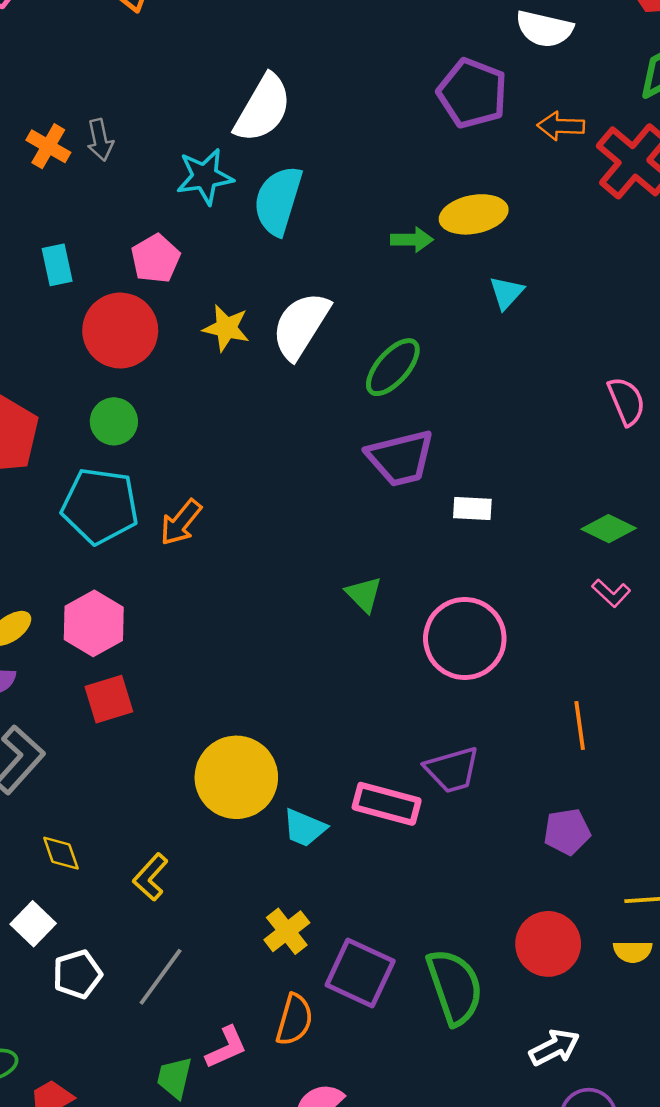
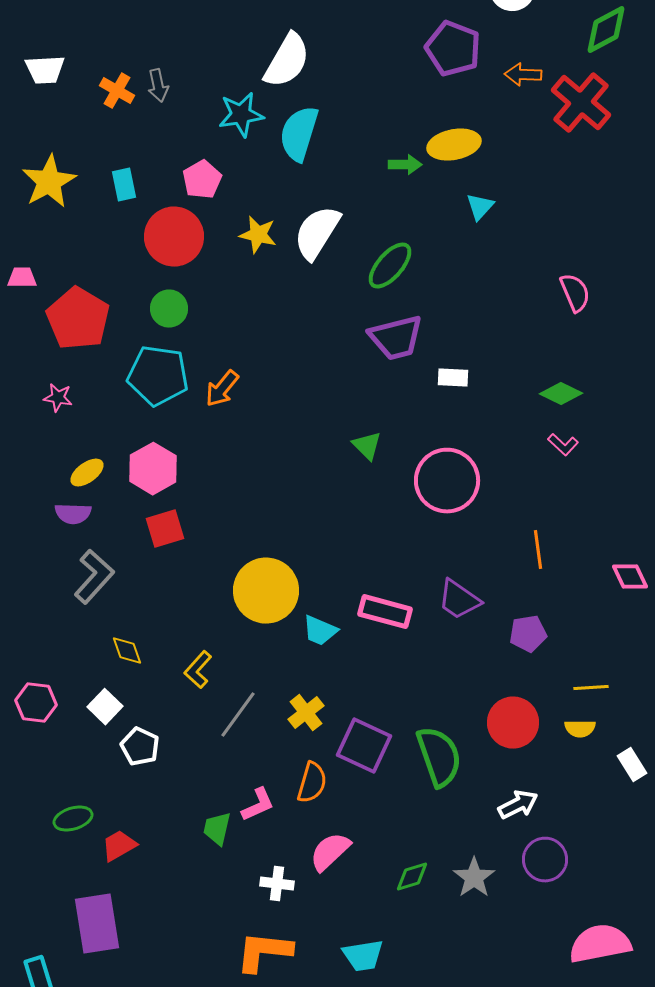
purple trapezoid: (452, 770) -> (459, 600), moved, turned 51
white pentagon: (77, 974) -> (140, 747), turned -30
gray line: (161, 977) -> (238, 715), moved

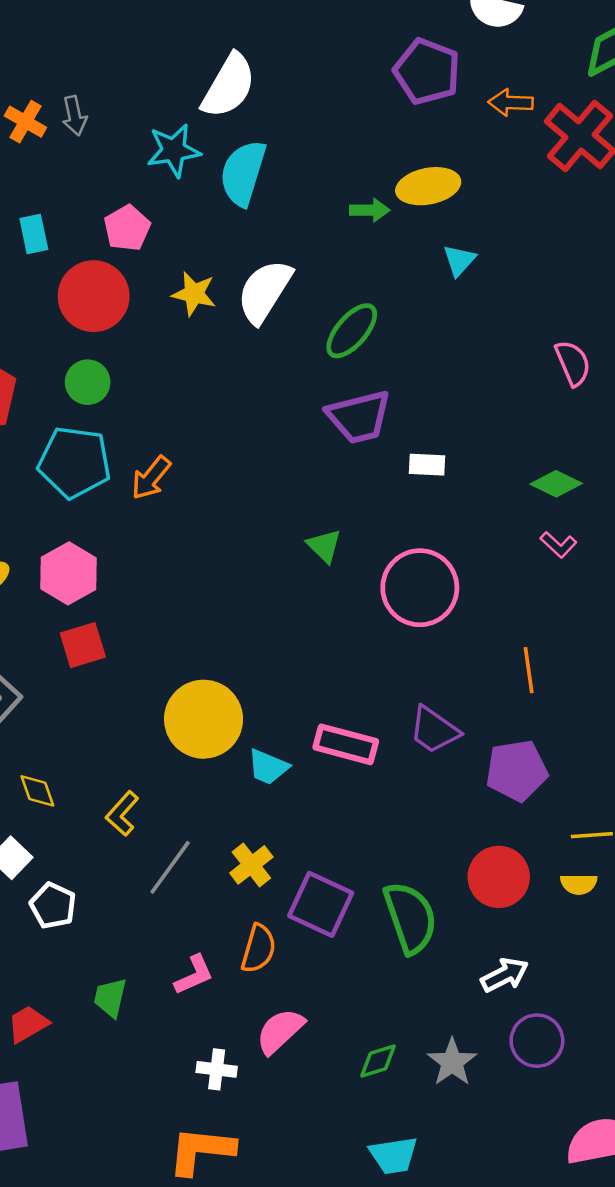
purple pentagon: (528, 634) -> (517, 771), size x1.4
green trapezoid: (217, 829) -> (110, 998), moved
cyan trapezoid: (363, 956) -> (394, 1155), moved

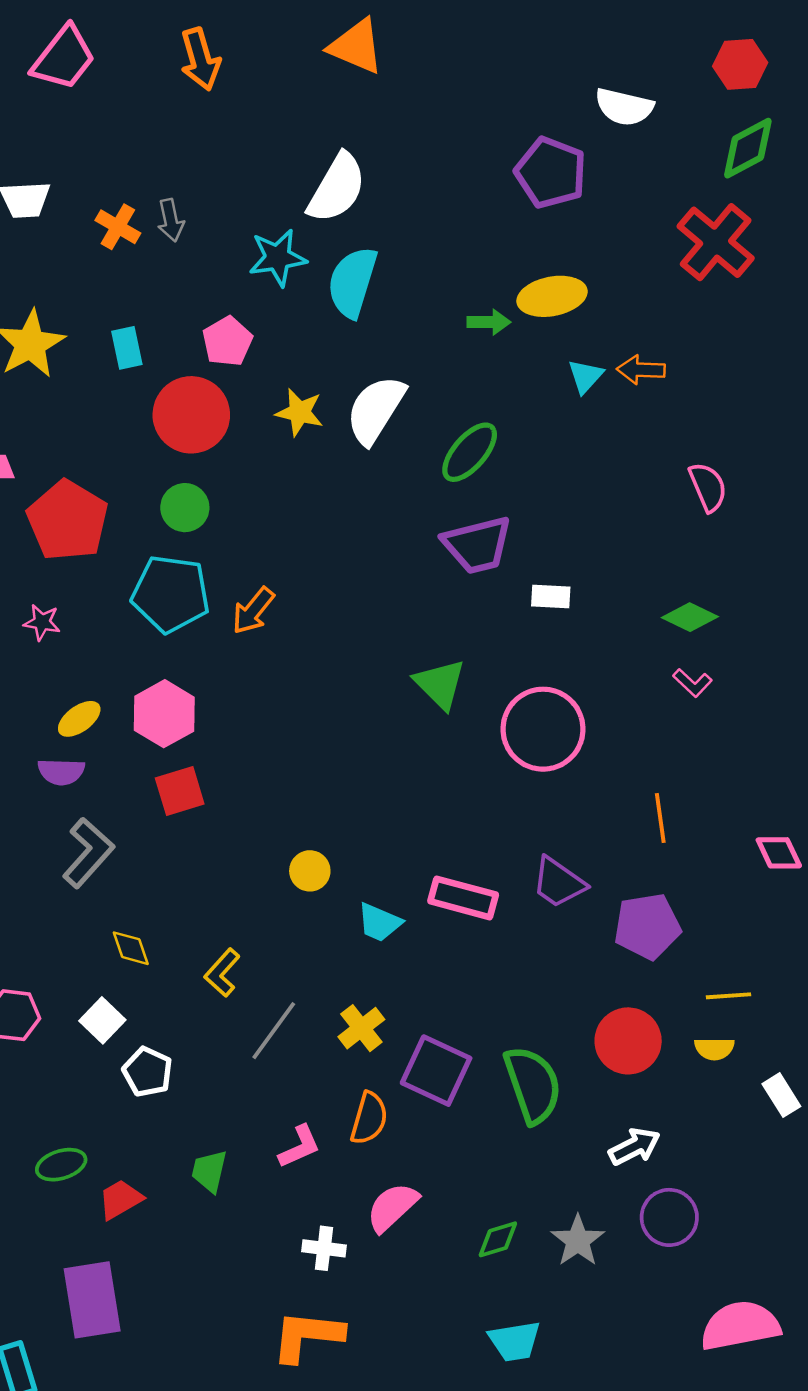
orange arrow: (511, 103) -> (641, 370), moved
green triangle: (324, 546) -> (440, 684), size x1.4
yellow circle: (204, 719) -> (310, 871), size x0.5

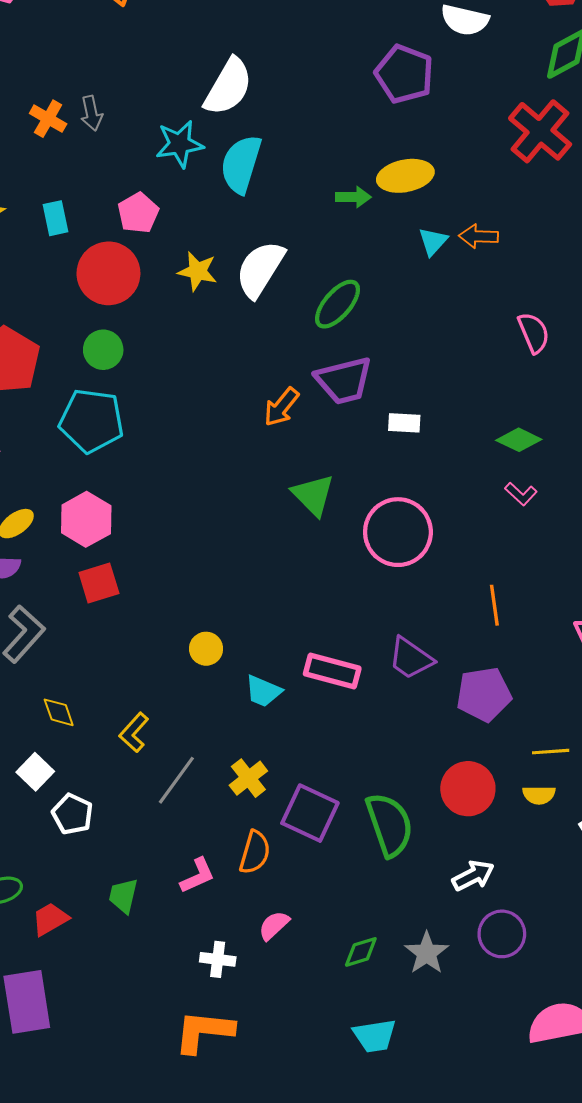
orange arrow: (253, 611) -> (281, 407), moved
pink semicircle: (392, 1207) -> (274, 925), size x0.7

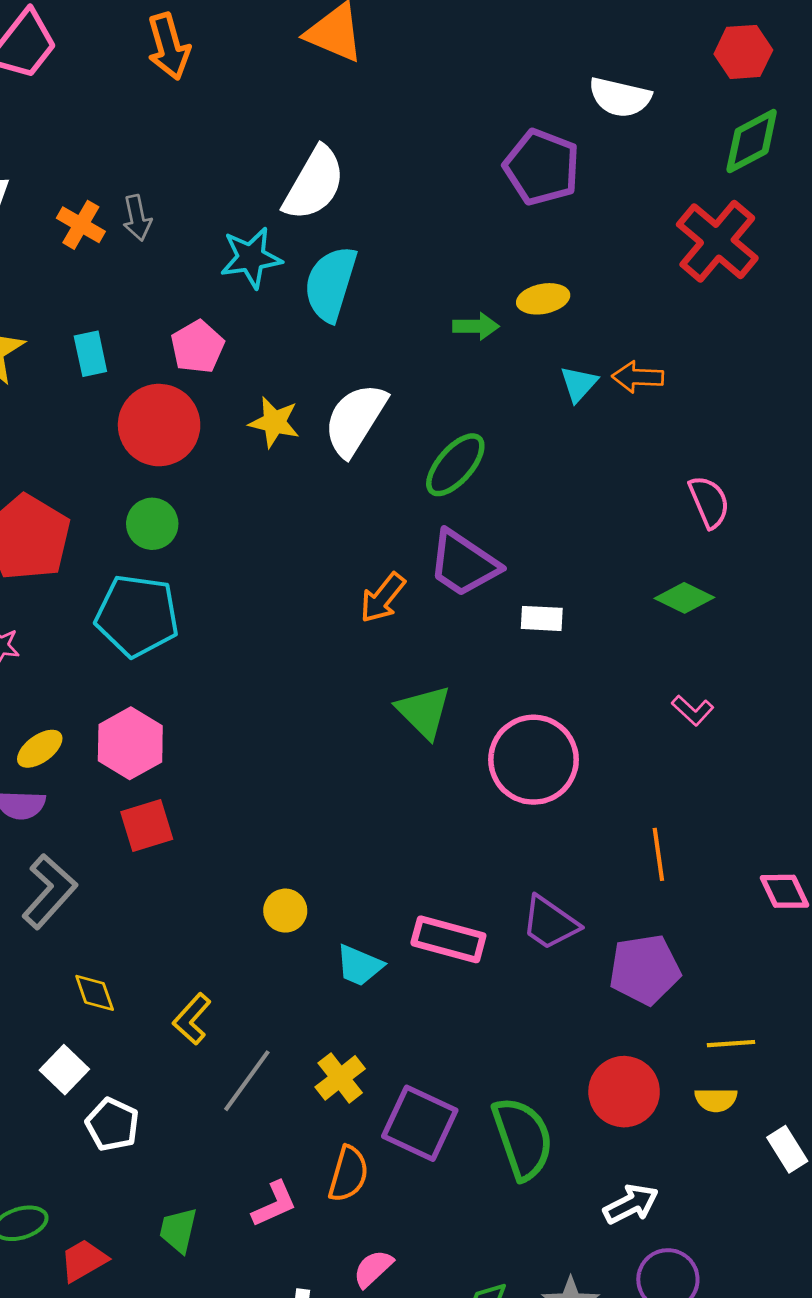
yellow ellipse: (405, 176) -> (543, 299), size x0.7
purple trapezoid: (344, 380) -> (464, 564), turned 48
green diamond: (519, 440) -> (684, 598), moved

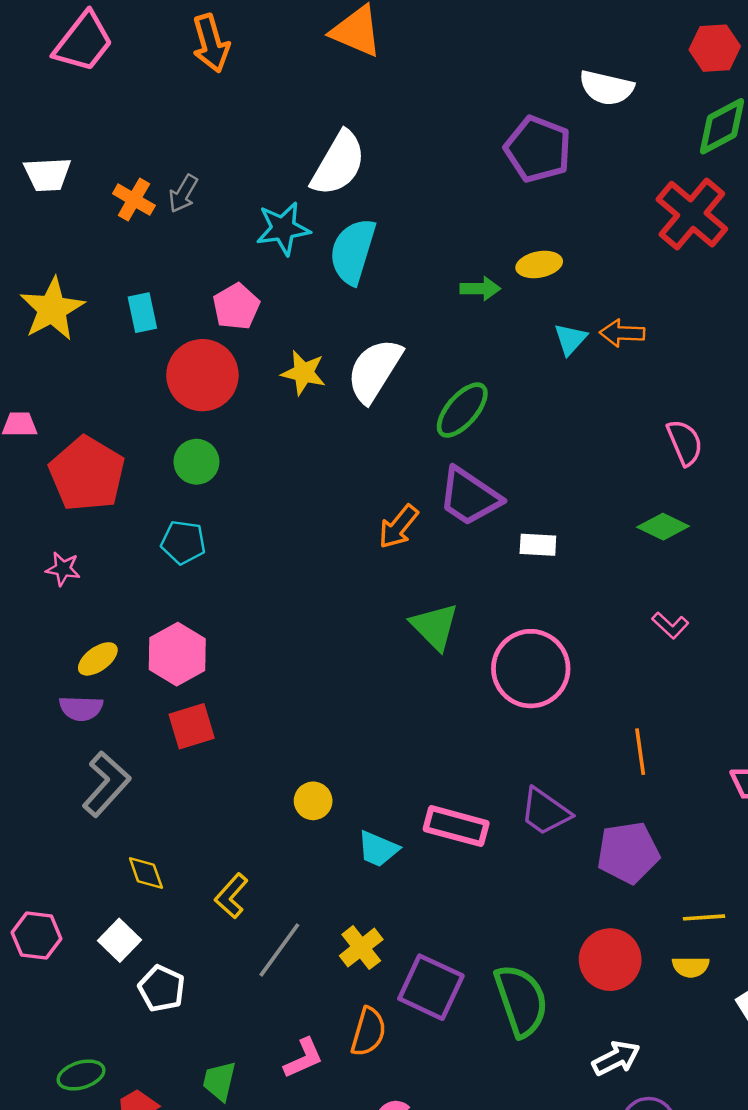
gray arrow: (137, 218) -> (183, 194), turned 42
cyan pentagon: (137, 616) -> (183, 542), size x0.6

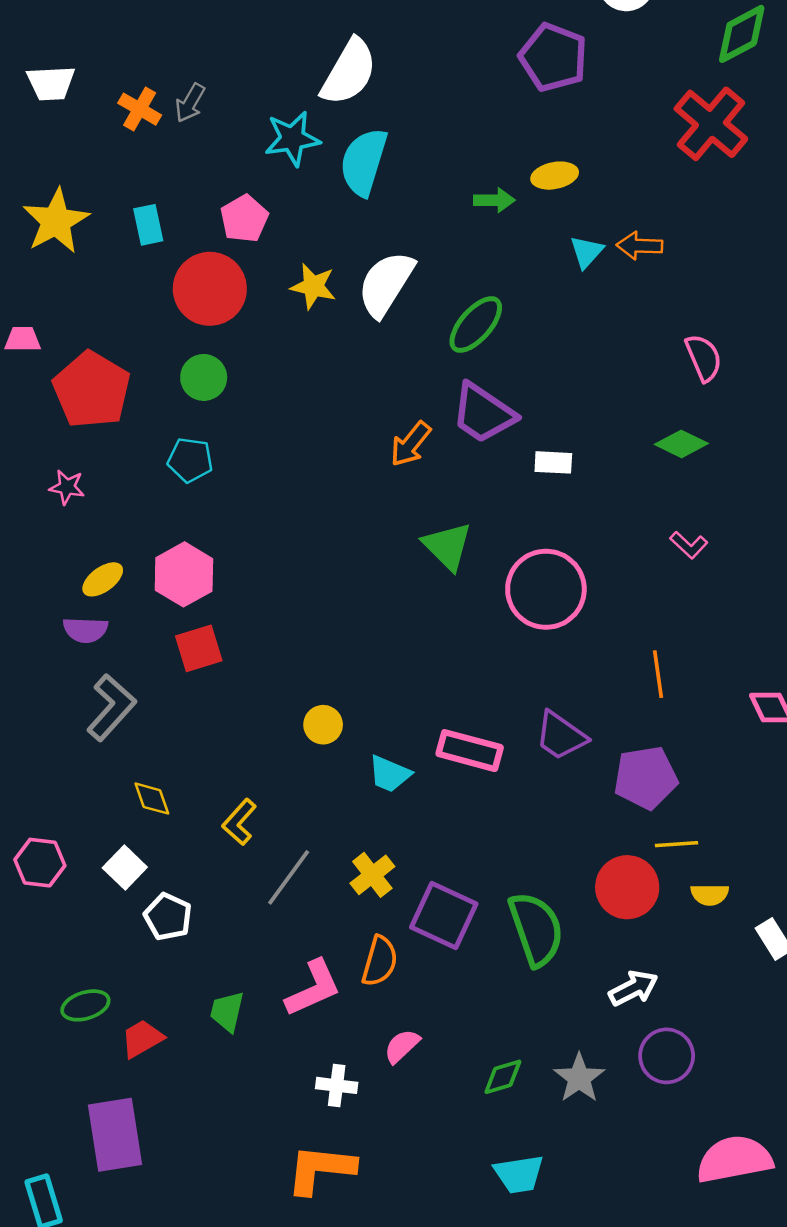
yellow line: (704, 917) -> (676, 844), moved
pink L-shape: (303, 1058) -> (313, 988), size x1.4

